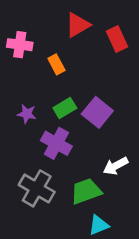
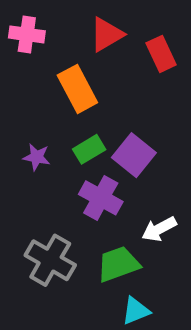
pink cross: (20, 45) -> (27, 34), moved
orange rectangle: (56, 64) -> (77, 89), size x1.6
purple cross: (56, 143) -> (101, 198), moved

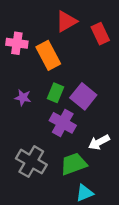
pink cross: (27, 34) -> (17, 43), moved
green rectangle: (89, 149) -> (56, 93), turned -36

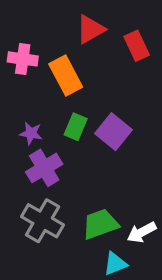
purple cross: (63, 123) -> (44, 168), moved, turned 30
white arrow: (99, 142) -> (142, 232), moved

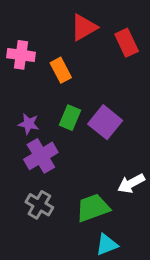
orange rectangle: (66, 75) -> (61, 70), size x0.7
gray cross: (43, 221) -> (39, 205), size x0.7
white arrow: (142, 232) -> (131, 183), moved

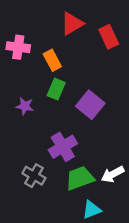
green rectangle: (70, 118) -> (56, 89), moved
purple cross: (41, 156) -> (63, 147), moved
white arrow: (131, 183) -> (113, 174), moved

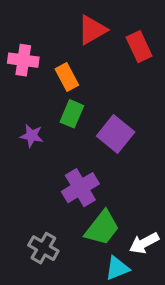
white arrow: (113, 174) -> (144, 243), moved
gray cross: (34, 176) -> (43, 248), moved
green trapezoid: (80, 178) -> (102, 228), turned 148

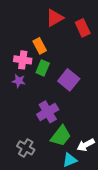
pink cross: (23, 60) -> (23, 60), moved

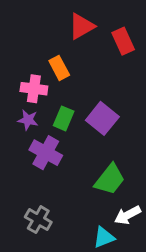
green rectangle: (43, 68) -> (64, 118), moved
purple cross: (48, 112) -> (46, 153), moved, turned -30
green trapezoid: (61, 136) -> (110, 179), moved

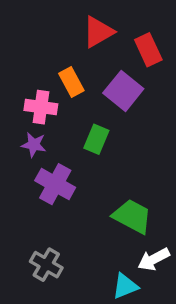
green rectangle: (64, 118) -> (96, 139), moved
purple square: (102, 118) -> (123, 91), moved
green trapezoid: (110, 179) -> (132, 216), turned -100

